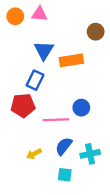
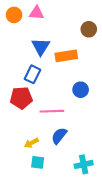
blue circle: (81, 108) -> (81, 90), moved
cyan cross: (90, 154) -> (84, 164), moved
cyan square: (65, 175) -> (38, 162), moved

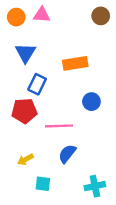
brown circle: (89, 29) -> (101, 16), moved
blue triangle: (41, 47) -> (25, 53), moved
yellow arrow: (31, 143) -> (25, 159), moved

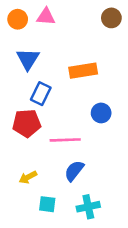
cyan cross: (95, 186) -> (88, 207), moved

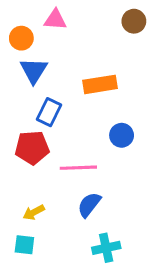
orange circle: (18, 19) -> (21, 38), moved
cyan square: (47, 204) -> (24, 245), moved

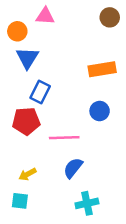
orange rectangle: (100, 84) -> (102, 69), moved

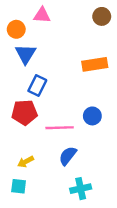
blue circle: (100, 111) -> (92, 116), moved

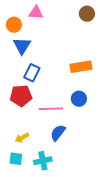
orange rectangle: (95, 64) -> (81, 67), moved
cyan cross: (81, 189) -> (43, 161), moved

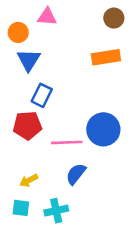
orange rectangle: (81, 67) -> (106, 57), moved
blue circle: (79, 99) -> (103, 129), size x1.6

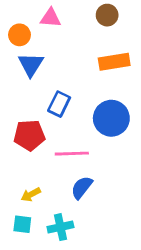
brown circle: (114, 18) -> (107, 15), moved
blue rectangle: (42, 95) -> (59, 104), moved
blue circle: (103, 129) -> (111, 118), moved

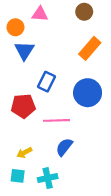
orange rectangle: (114, 62) -> (90, 48), turned -40

